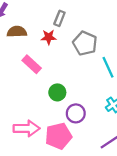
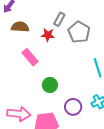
gray pentagon: (85, 43) -> (79, 32), moved
purple circle: (76, 113) -> (73, 107), moved

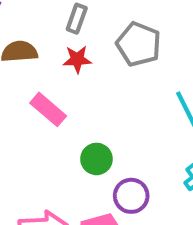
gray rectangle: (59, 19) -> (77, 19), moved
purple circle: (73, 107) -> (131, 196), moved

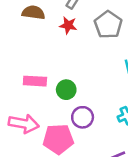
pink rectangle: (48, 109) -> (35, 81), moved, turned -50

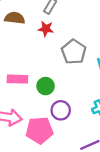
gray pentagon: (108, 25) -> (74, 52), moved

